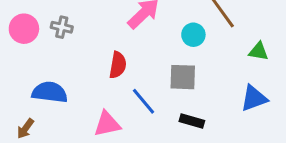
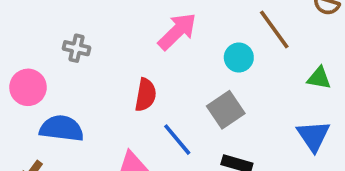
pink circle: (24, 29) -> (28, 87), moved
gray square: (183, 77) -> (226, 110), turned -36
blue triangle: (254, 98) -> (313, 136), turned -44

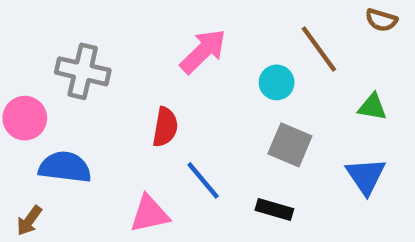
gray cross: (76, 48) -> (83, 71), size x1.6
gray square: (226, 110) -> (290, 145), moved, turned -33

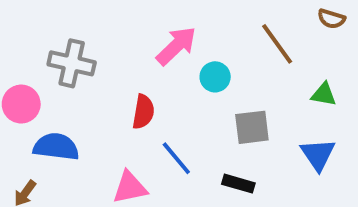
cyan circle: (277, 82) -> (215, 77), moved
gray square: (290, 145) -> (252, 127), turned -30

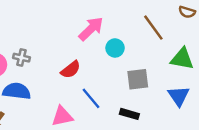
gray cross: (72, 63) -> (21, 58), moved, size x0.6
green triangle: (324, 94) -> (182, 59), size x1.5
red semicircle: (143, 112) -> (71, 70), turned 42

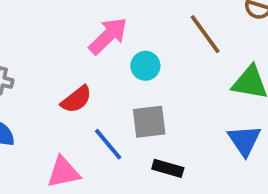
gray square: (138, 79) -> (149, 122), moved

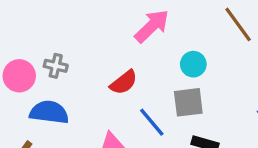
cyan circle: (145, 66) -> (193, 64), moved

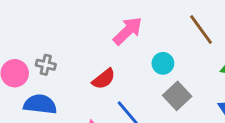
gray square: (188, 102) -> (177, 96), moved, turned -36

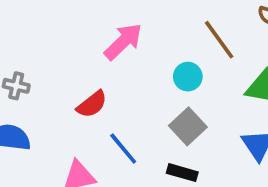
cyan circle: (163, 63) -> (188, 77), moved

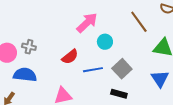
cyan circle: (188, 77) -> (105, 42), moved
blue line: (123, 149) -> (93, 70), moved, turned -60

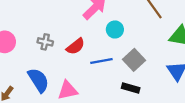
gray cross: (29, 47) -> (45, 42), moved
blue semicircle: (25, 75) -> (38, 80), moved, turned 50

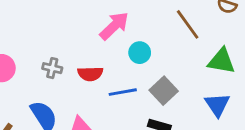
red semicircle: (76, 46) -> (90, 74), turned 36

